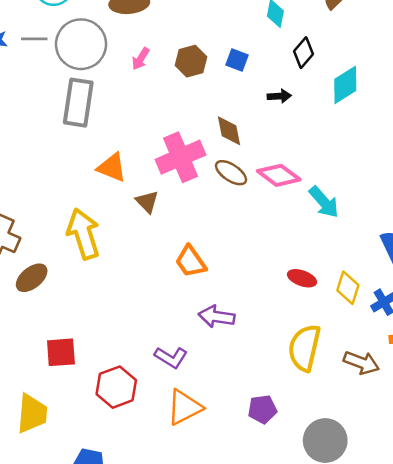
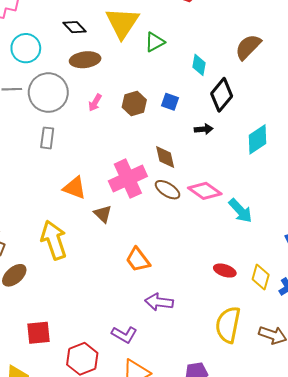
black diamond: (303, 53) -> (222, 95), size x1.4
cyan diamond: (345, 85) -> (258, 139), moved
gray rectangle: (78, 103) -> (47, 138), size x0.6

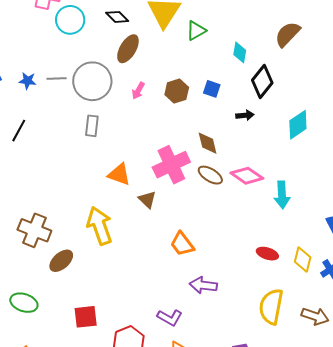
cyan circle: (26, 48) -> (70, 20), moved
brown ellipse: (85, 60) -> (128, 49), turned -52
cyan arrow: (240, 211) -> (282, 195), turned 40

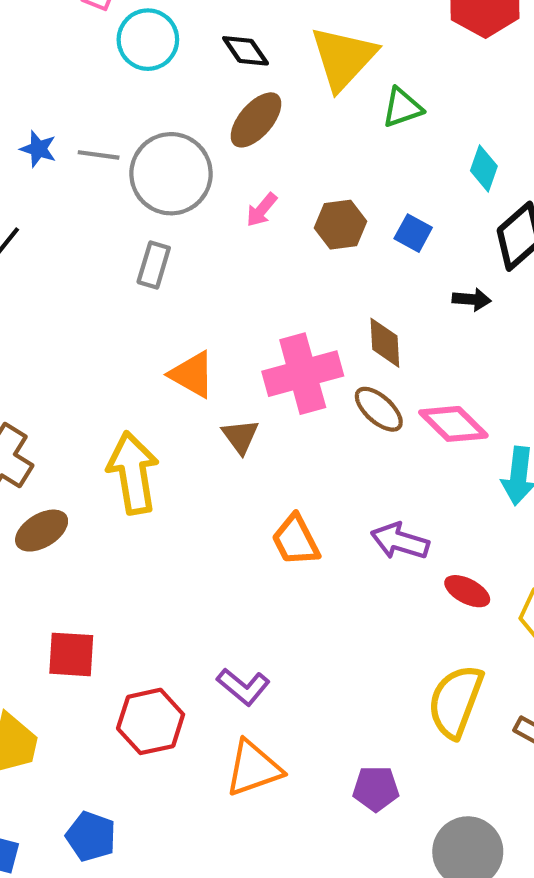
purple arrow: (203, 285) -> (400, 541), moved

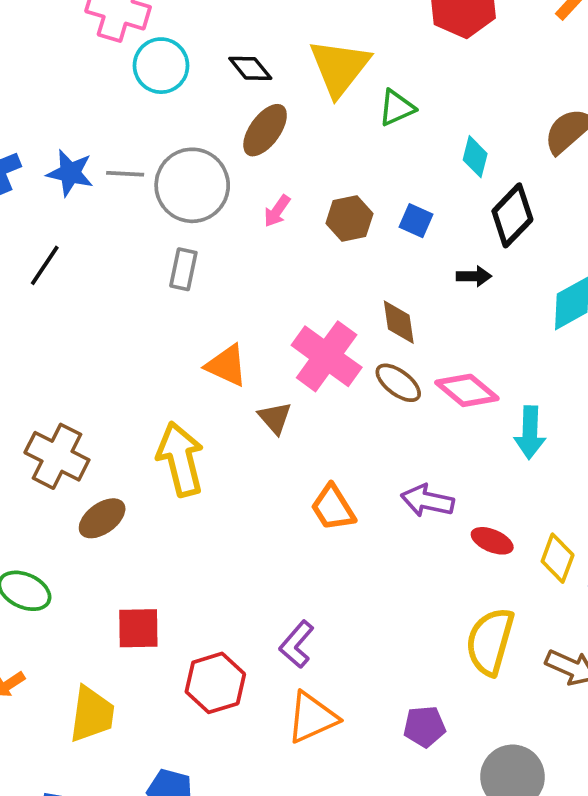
blue star: (38, 149) -> (70, 173), size x1.4
pink cross: (303, 374) -> (327, 356), turned -34
purple L-shape: (243, 687) -> (297, 644), turned 96

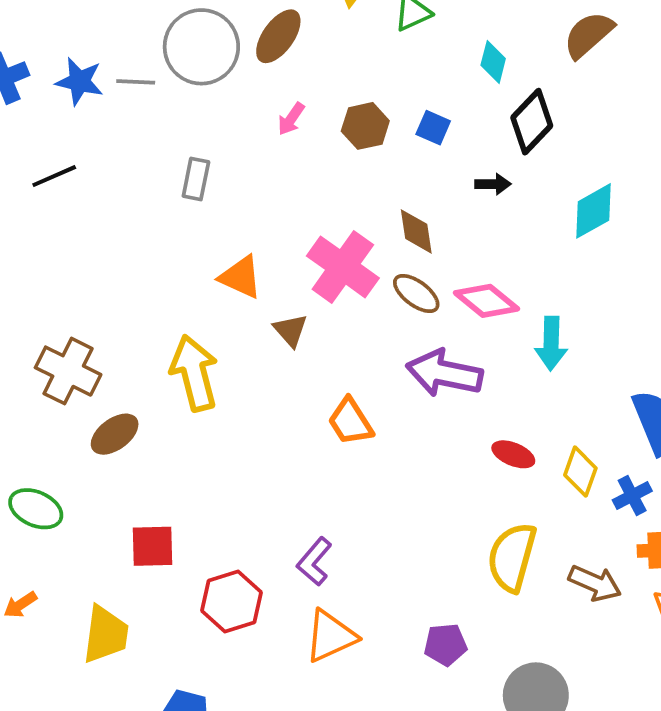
gray circle: (192, 185) -> (201, 47), moved
black line: (45, 265) -> (54, 176), turned 33
purple arrow: (427, 501) -> (444, 373), moved, size x1.4

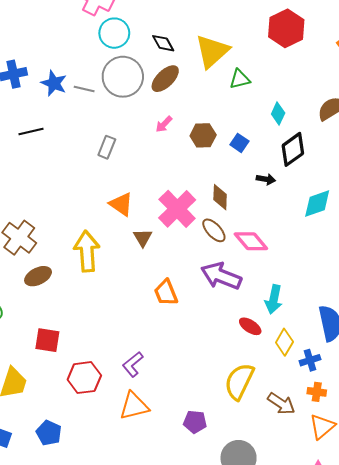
cyan arrow: (551, 343) -> (274, 299), moved

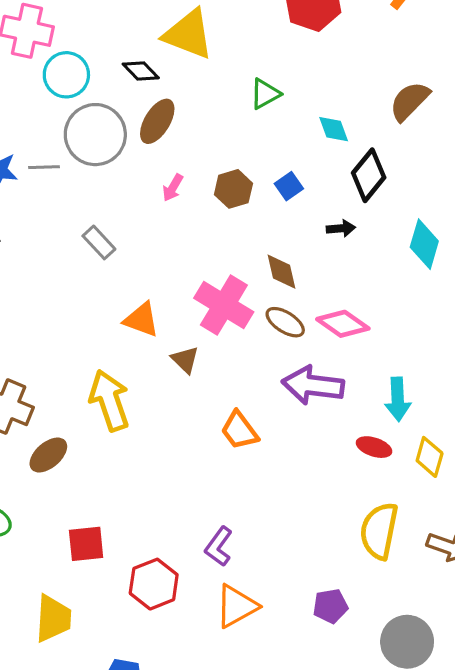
yellow triangle: (212, 51) -> (188, 34), moved, turned -42
cyan diamond: (278, 114) -> (334, 129), turned -30
blue square: (239, 143) -> (289, 186), turned 36
gray rectangle: (107, 147) -> (99, 242), turned -50
cyan diamond: (317, 203) -> (424, 244), turned -40

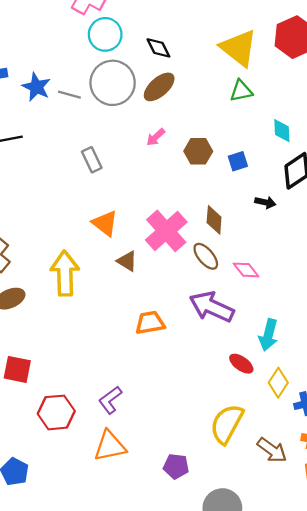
yellow triangle: (188, 34) -> (239, 48), moved
pink diamond: (343, 324) -> (246, 270), size x0.7
brown triangle: (185, 360) -> (127, 261), turned -30
orange trapezoid: (239, 430) -> (150, 323), turned 100

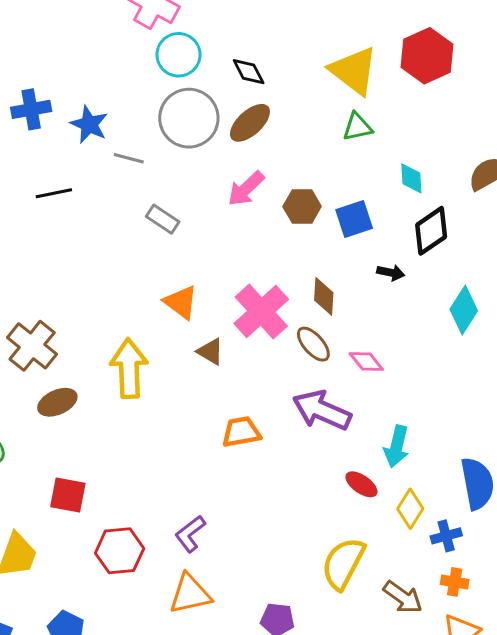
gray line: (69, 95) -> (129, 158), moved
pink arrow: (156, 137) -> (246, 189), size x1.5
gray rectangle: (92, 160) -> (163, 219), turned -30
blue square: (238, 161) -> (354, 219), size x1.4

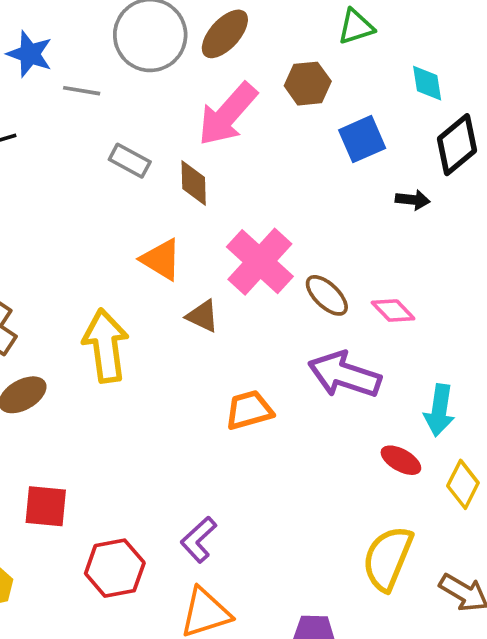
pink arrow: (246, 189) -> (228, 114), size x1.4
brown hexagon: (302, 206) -> (308, 84), moved
brown diamond: (324, 296) -> (194, 183), moved

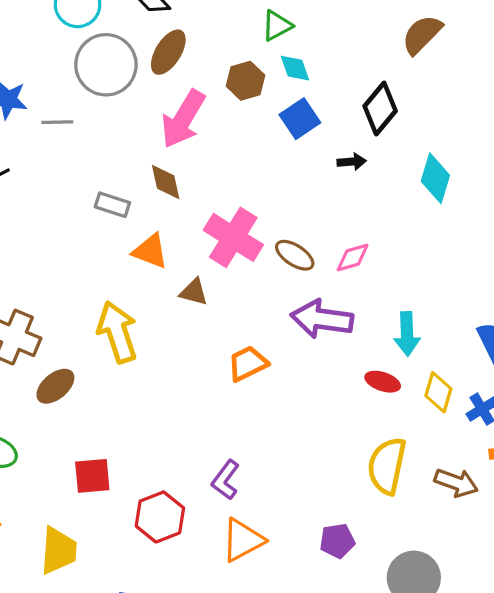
cyan diamond: (427, 83) -> (295, 68), moved
gray rectangle: (130, 161) -> (112, 205), moved
pink diamond: (393, 311) -> (353, 258), turned -51

